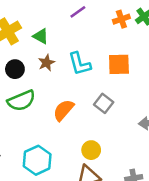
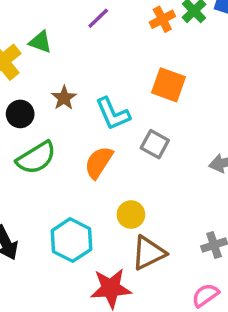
green triangle: (41, 36) -> (40, 42), moved
cyan L-shape: (80, 64) -> (113, 114), moved
orange square: (119, 64) -> (168, 85), turned 30
yellow circle: (91, 150) -> (131, 215), moved

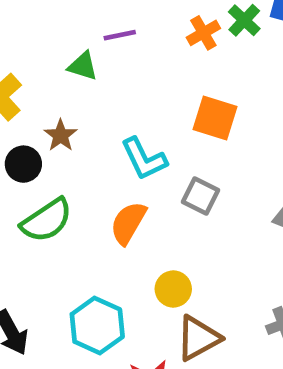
purple line: (98, 18) -> (120, 35), turned 35
green triangle: (40, 42) -> (83, 66), moved
brown star: (64, 98) -> (61, 135), moved

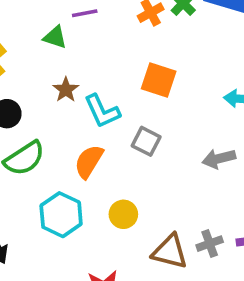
brown star: (61, 135) -> (66, 90), moved
cyan hexagon: (97, 325) -> (61, 215), moved
brown triangle: (198, 338) -> (170, 252), moved, turned 42

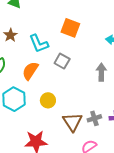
brown star: (66, 90) -> (10, 35), moved
gray arrow: (219, 159) -> (101, 72), turned 102
brown triangle: (170, 252) -> (72, 122), turned 40

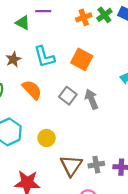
cyan L-shape: (39, 44) -> (44, 57), moved
orange semicircle: (30, 71) -> (32, 90), moved, turned 96
gray arrow: (101, 72) -> (91, 99), moved, turned -30

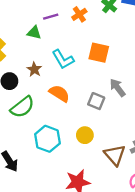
orange cross: (84, 17) -> (79, 14), moved
gray square: (68, 96) -> (96, 101), moved

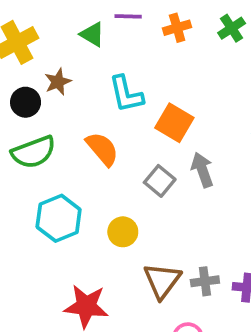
orange square: (99, 53) -> (174, 123), moved
brown star: (34, 69) -> (58, 82), moved

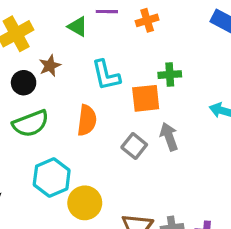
green cross: (232, 28) -> (170, 75), moved, turned 30
orange square: (174, 123) -> (146, 98), turned -36
orange semicircle: (102, 149) -> (87, 120), turned 48
yellow circle: (123, 232) -> (85, 203), moved, size x1.4

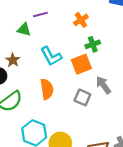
orange cross: (147, 20) -> (81, 20), moved

